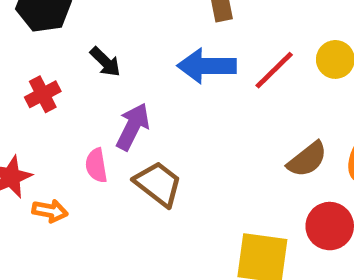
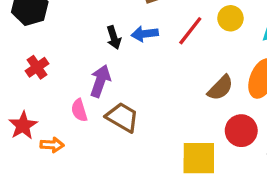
black arrow: (105, 62) -> (114, 37), moved, turned 35
blue arrow: (207, 66) -> (145, 34), size x0.7

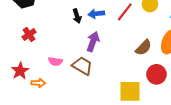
purple arrow: (100, 81) -> (93, 42), moved
pink semicircle: (79, 110) -> (55, 61), turned -64

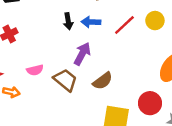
brown semicircle: (144, 48) -> (103, 81), moved
pink semicircle: (55, 61) -> (35, 70), turned -32

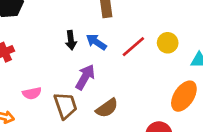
blue arrow: (91, 22) -> (96, 42), turned 30
brown trapezoid: (65, 80) -> (65, 106), turned 30

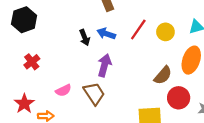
yellow circle: (168, 43) -> (165, 32), moved
brown semicircle: (107, 108) -> (163, 75), moved

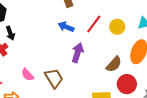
black arrow: (85, 38) -> (10, 33), moved
purple arrow: (104, 65) -> (78, 53), moved
pink semicircle: (63, 90) -> (27, 75), turned 72

